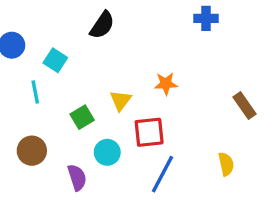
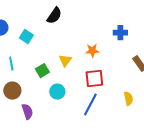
blue cross: (206, 18) -> (120, 33), moved
cyan line: (35, 92) -> (11, 64), moved
red square: (149, 132) -> (94, 79), moved
purple semicircle: (77, 177) -> (27, 112), moved

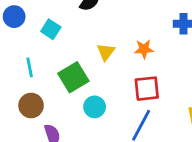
yellow triangle: (65, 61) -> (106, 52), moved
green square: (42, 71) -> (73, 77), size x1.5

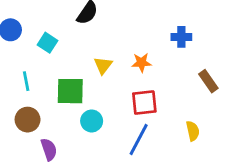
green square: (73, 77) -> (70, 91), turned 32

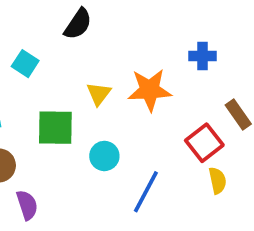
orange star: (141, 63) -> (150, 90), size x1.6
red square: (144, 102) -> (204, 143), moved, turned -32
cyan circle: (92, 121) -> (104, 156), moved

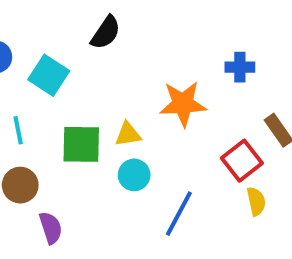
cyan square: (25, 64) -> (49, 75), size x1.4
yellow triangle: (99, 94) -> (128, 134), moved, turned 44

